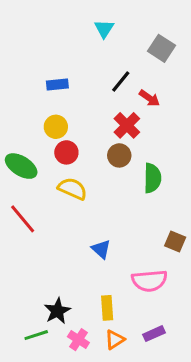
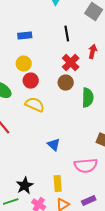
black line: (121, 82) -> (67, 34), turned -49
red arrow: (149, 98) -> (93, 52), moved, turned -112

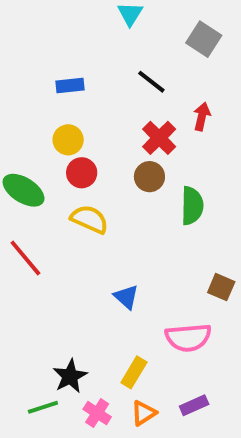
black line: (67, 34) -> (151, 82), turned -42
yellow rectangle: (58, 184) -> (134, 372), turned 35

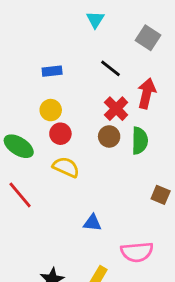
red arrow: (202, 117) -> (147, 93), size x1.5
green semicircle: (192, 206) -> (140, 141), moved
brown square: (221, 287) -> (161, 195), moved
blue triangle: (126, 297) -> (92, 223), turned -36

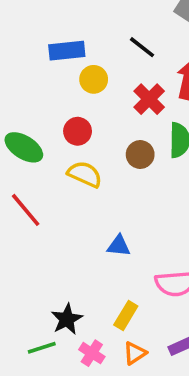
blue rectangle: (52, 71) -> (67, 51), size x1.4
yellow circle: (51, 110) -> (94, 79), moved
brown circle: (109, 136) -> (140, 155), moved

